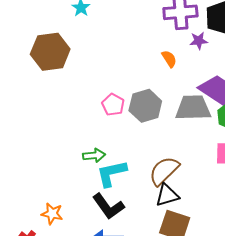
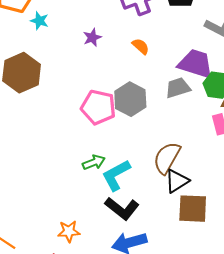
purple star: (199, 41) -> (92, 37), moved
pink pentagon: (113, 105) -> (98, 107), size x1.5
gray trapezoid: (193, 108) -> (178, 88), size x0.7

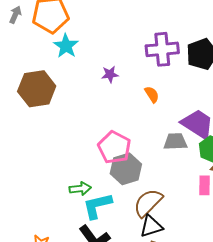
cyan star: (39, 21) -> (66, 46), size x1.4
gray hexagon: (130, 99) -> (126, 169), moved
pink pentagon: (98, 107) -> (114, 147), moved

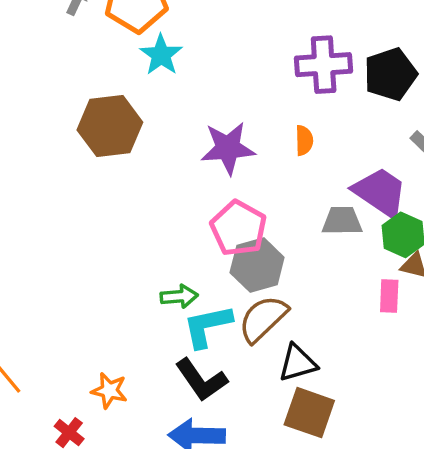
purple star: (110, 74) -> (228, 148), moved, size x1.8
orange semicircle: (152, 94) -> (304, 140), turned 30
brown semicircle: (148, 203) -> (263, 319), moved

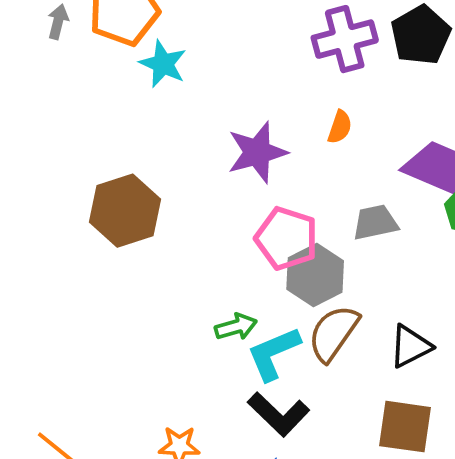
brown hexagon: (110, 126) -> (125, 211), moved
orange semicircle: (304, 140) -> (340, 127), turned 32
gray trapezoid: (342, 221) -> (375, 222), moved
black triangle: (298, 363) -> (410, 346), moved

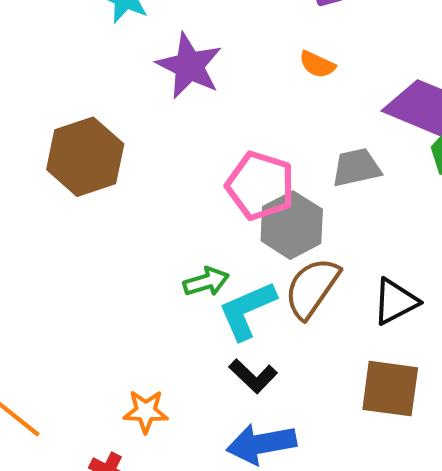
orange semicircle: (340, 127) -> (317, 64), turned 96
purple star: (257, 152) -> (189, 66), moved, turned -30
black L-shape: (279, 414) -> (253, 376), size x0.7

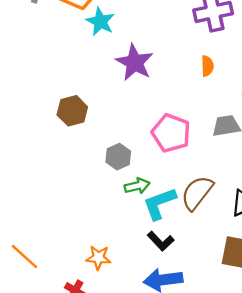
orange semicircle: (317, 64) -> (207, 66), turned -120
brown hexagon: (85, 157) -> (72, 111), size x0.7
gray hexagon: (292, 225) -> (118, 157), moved, size x0.7

